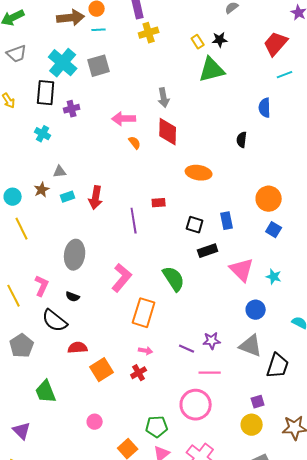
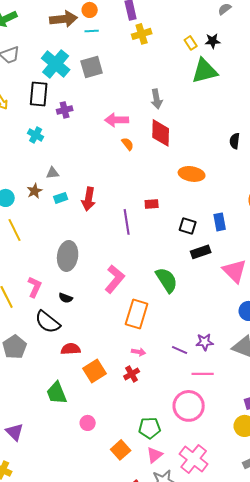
green trapezoid: (46, 392) -> (57, 393), moved

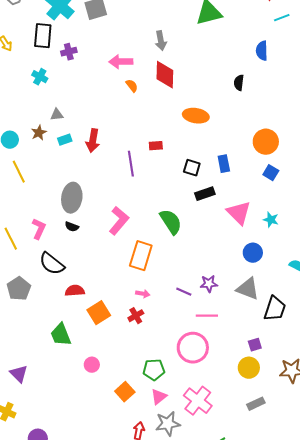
black semicircle: (66, 298) -> (72, 227), moved

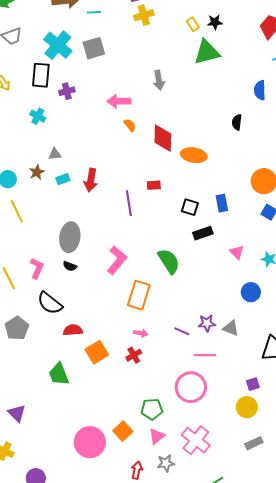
red diamond: (165, 75) -> (163, 138), moved
pink triangle: (239, 213) -> (237, 252), size x0.6
gray triangle: (248, 289) -> (231, 328), moved, size x0.7
pink circle: (92, 365) -> (90, 442), moved, size x2.0
gray star: (168, 424) -> (166, 463), size x0.7

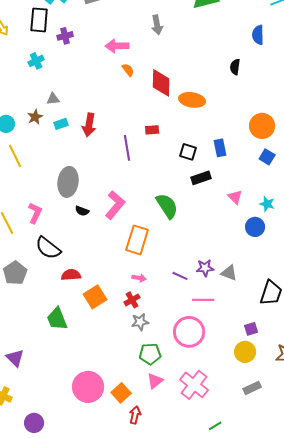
cyan cross: (38, 116) -> (36, 61), turned 35
black semicircle: (70, 266) -> (82, 211), moved
blue circle: (251, 292) -> (255, 227), moved
orange square: (123, 431) -> (121, 393), moved
gray star: (166, 463) -> (140, 322), moved

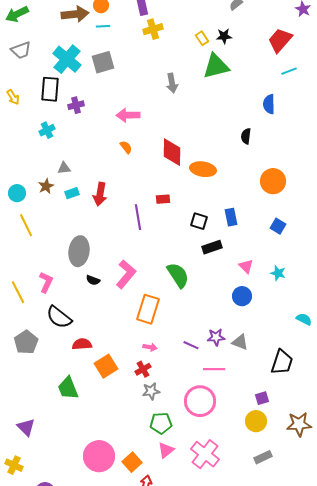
gray arrow: (157, 25) -> (172, 83), moved
orange semicircle: (128, 70) -> (126, 147), moved
orange circle: (262, 126) -> (273, 181), moved
blue circle: (255, 227) -> (242, 296), moved

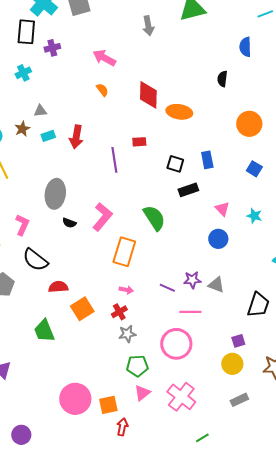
pink arrow: (128, 115) -> (104, 58), turned 30
orange square: (132, 462) -> (108, 405), turned 30

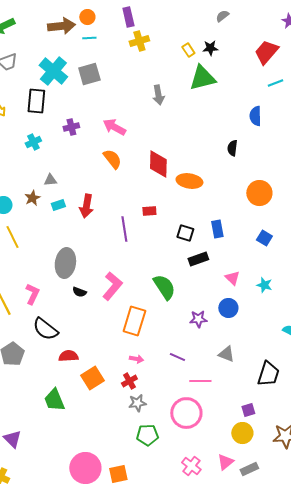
purple cross: (52, 48) -> (71, 127), moved
orange semicircle: (102, 90) -> (112, 159), size x1.5
purple star: (192, 280) -> (198, 319), moved
pink triangle: (142, 393) -> (225, 462), moved
pink cross: (181, 397) -> (191, 466), size x0.7

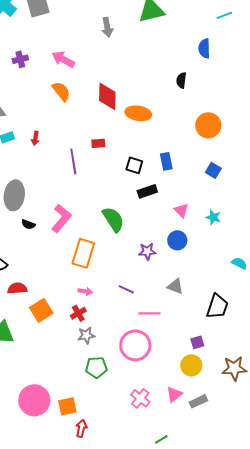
red arrow: (86, 206) -> (35, 138), size x0.6

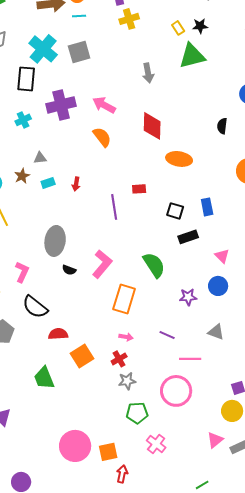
purple cross: (20, 59) -> (61, 105), size x1.8
red diamond: (107, 96) -> (152, 126), moved
pink cross: (140, 398) -> (156, 444), moved

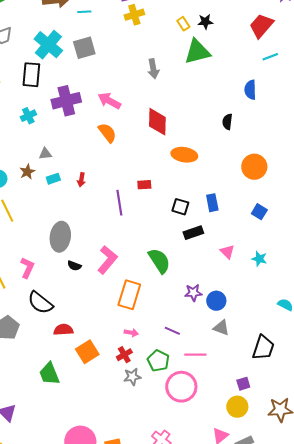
blue circle: (218, 286) -> (216, 301), moved
green pentagon: (137, 413) -> (158, 361), moved, turned 30

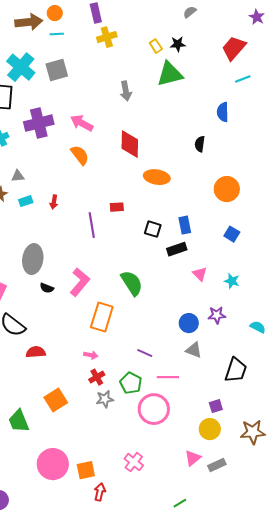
black rectangle: (193, 233) -> (177, 249), moved
purple star: (193, 293) -> (217, 315), moved
pink arrow: (131, 333) -> (91, 355), moved
orange square: (87, 352) -> (56, 400), moved
green trapezoid: (49, 374) -> (19, 421), moved

